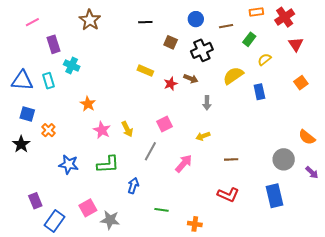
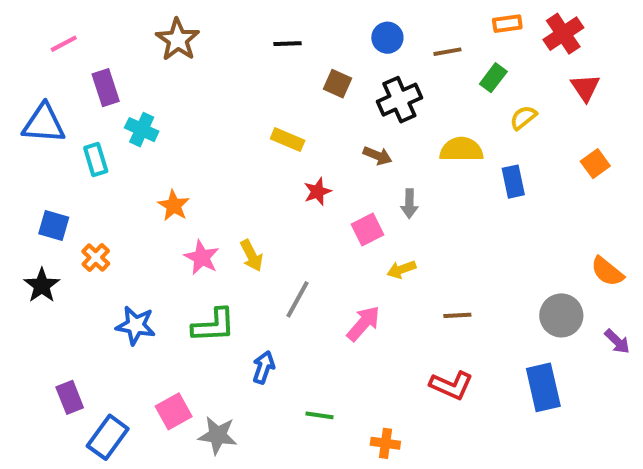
yellow semicircle: (233, 76) -> (461, 150), turned 35
blue triangle: (22, 81) -> (44, 124), moved
red star: (171, 84) -> (318, 192), moved
pink square: (165, 124) -> (367, 230), moved

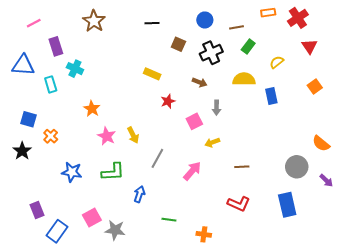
green rectangle: (493, 78) -> (248, 46), moved

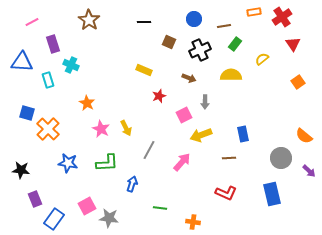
blue rectangle: (271, 96) -> (243, 134), moved
orange cross: (51, 136) -> (48, 129), size x1.6
yellow arrow: (212, 142) -> (201, 135), size x1.5
black star: (22, 151) -> (21, 170), moved, turned -30

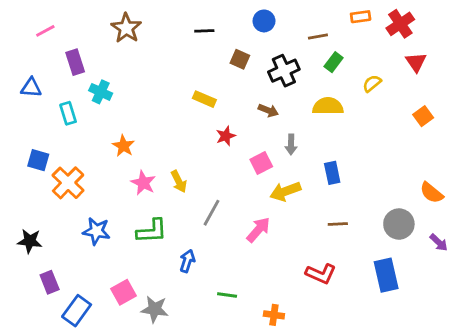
blue circle: (194, 19) -> (264, 21), moved
blue triangle: (22, 62) -> (31, 88), size x0.7
blue rectangle: (243, 134) -> (332, 173), moved
brown line: (229, 158) -> (338, 224), moved

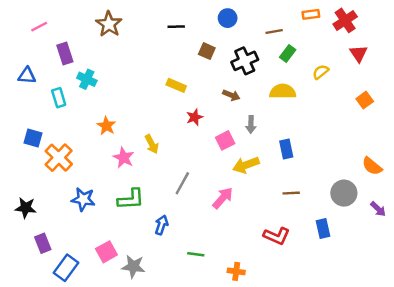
yellow arrow: (179, 181) -> (152, 144), moved
blue rectangle: (386, 275) -> (323, 229), moved, size x0.7

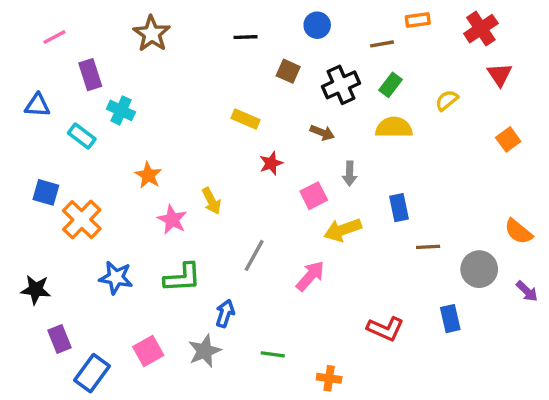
orange rectangle: (311, 14) -> (418, 20), moved
green rectangle: (288, 54) -> (390, 85), moved
cyan rectangle: (59, 98) -> (82, 136), turned -36
brown line: (291, 193) -> (428, 247), moved
gray star: (133, 267) -> (205, 351), moved, turned -30

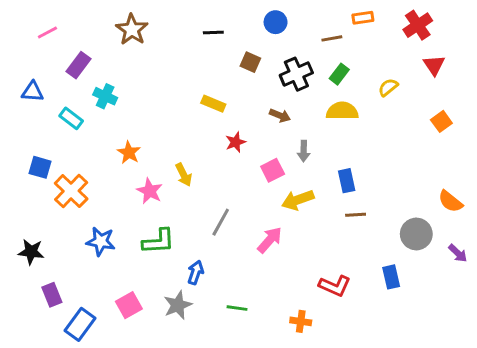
purple rectangle: (90, 75) -> (79, 65), turned 55
brown line: (428, 247) -> (356, 215), moved
orange cross: (329, 378) -> (301, 321), moved

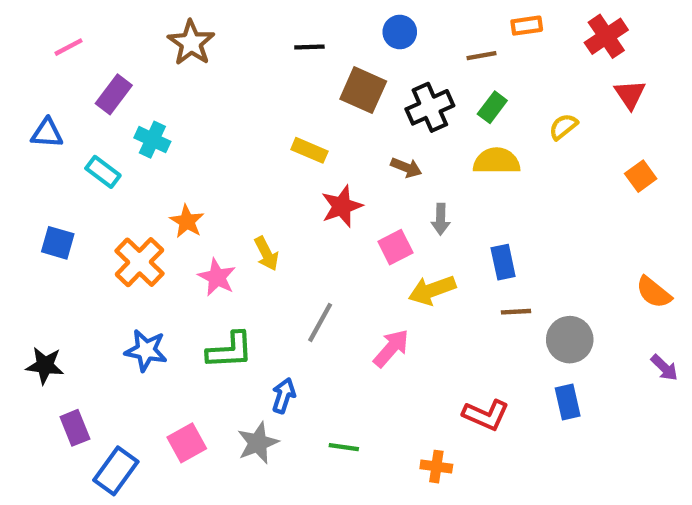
brown square: (250, 62) -> (363, 90), size x1.5
red star: (236, 142) -> (342, 206), size x1.4
orange cross: (71, 191) -> (139, 262), moved
gray circle: (416, 234) -> (570, 340), moved

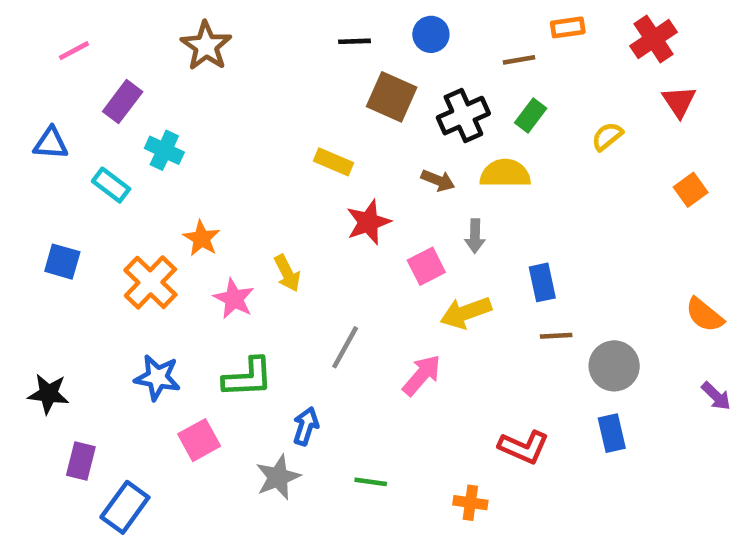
black line: (309, 47) -> (354, 41), moved
yellow semicircle: (497, 161) -> (505, 173), moved
purple rectangle: (75, 428) -> (81, 461), turned 36
pink square: (187, 443) -> (199, 440), moved

